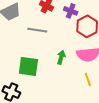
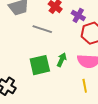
green square: (28, 66) -> (40, 65), moved, turned -30

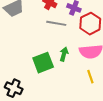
gray line: (42, 29) -> (56, 23), moved

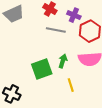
yellow line: (90, 77) -> (71, 85), moved

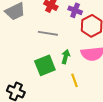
gray line: (56, 30) -> (48, 33), moved

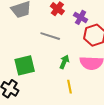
green square: (45, 65) -> (25, 65), moved

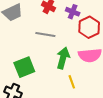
green arrow: (64, 62) -> (63, 58), size x1.5

